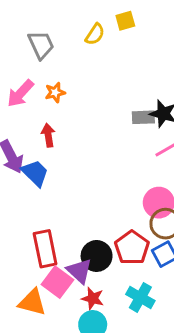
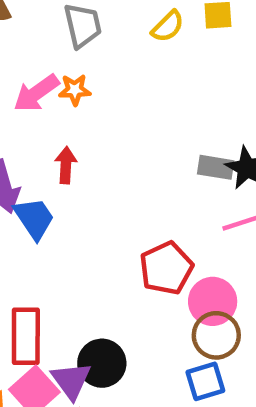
orange star: (55, 92) -> (75, 90), moved
red pentagon: (132, 248) -> (166, 268), moved

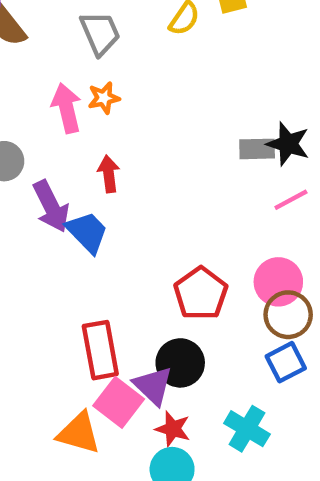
pink arrow: (36, 93) -> (67, 108), turned 123
red pentagon: (166, 268) -> (201, 294), moved

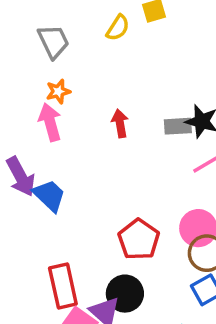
pink arrow: (67, 108) -> (50, 122), moved
red arrow: (109, 174) -> (120, 123), moved

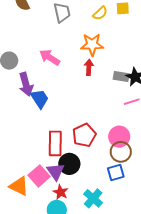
orange star: (58, 91) -> (92, 45), moved, size x1.6
pink arrow: (50, 122) -> (50, 57), turned -55
red rectangle: (63, 286) -> (55, 143), moved

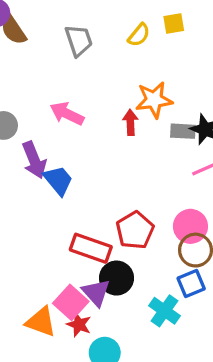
orange star: (92, 45) -> (154, 100), moved
red rectangle: (55, 143) -> (91, 248), turned -65
red star: (61, 192) -> (79, 325), moved
cyan cross: (93, 198) -> (165, 311), moved

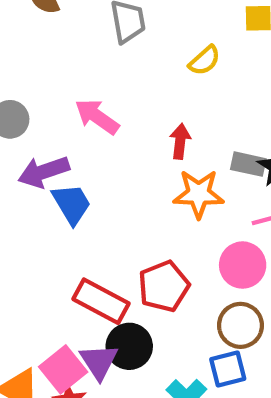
yellow semicircle: (139, 35) -> (205, 60), moved
orange star: (154, 100) -> (199, 194), moved
purple arrow: (34, 160) -> (44, 172), turned 84
pink circle: (190, 226) -> (243, 265), moved

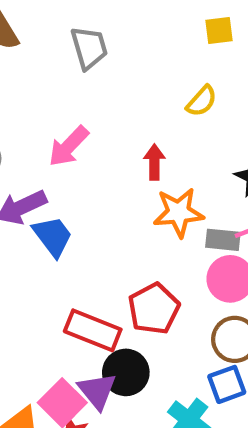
yellow semicircle: (205, 60) -> (202, 101), moved
pink arrow: (97, 117) -> (69, 146), turned -75
gray rectangle: (248, 164) -> (223, 240), moved

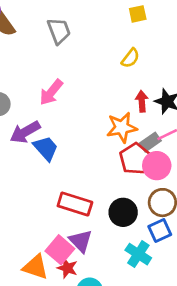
red arrow: (154, 162) -> (142, 101), moved
gray rectangle: (223, 240) -> (150, 142), turned -36
red pentagon: (154, 309) -> (135, 159), moved
black circle: (126, 372) -> (123, 212), moved

